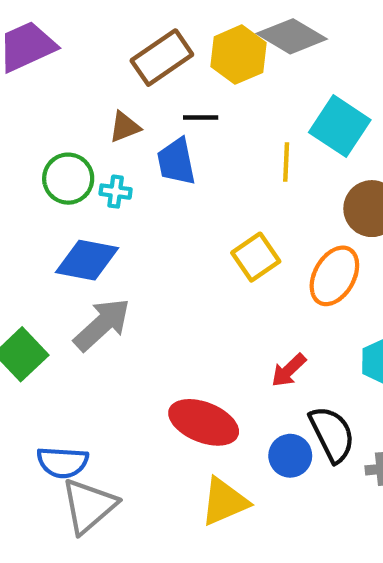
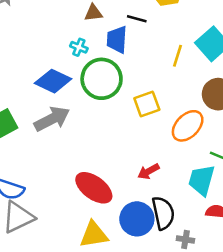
green circle: (68, 179) -> (102, 79), moved, size x1.4
blue circle: (290, 456) -> (137, 219), size x1.4

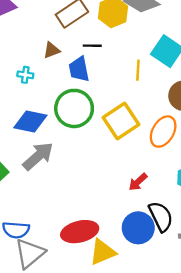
cyan cross: (79, 47) -> (25, 75), moved
yellow square: (147, 104) -> (121, 121), size x1.4
red ellipse: (94, 188) -> (80, 232), moved, turned -36

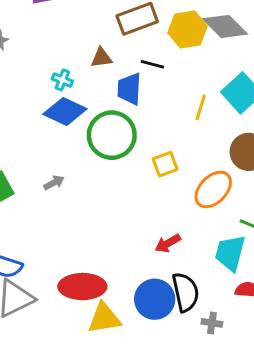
yellow square: (121, 121) -> (165, 164), size x0.6
blue diamond: (30, 122) -> (65, 112), moved
gray arrow: (38, 156) -> (54, 183), size x0.5

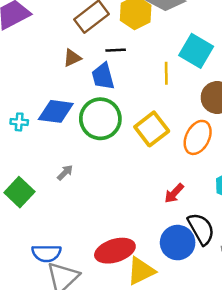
cyan cross: (62, 80) -> (19, 122), moved
yellow square: (165, 164) -> (152, 129), size x1.5

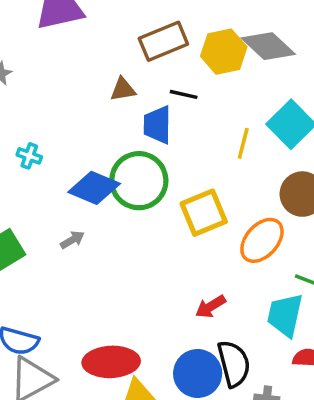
blue diamond: (56, 111) -> (94, 188), moved

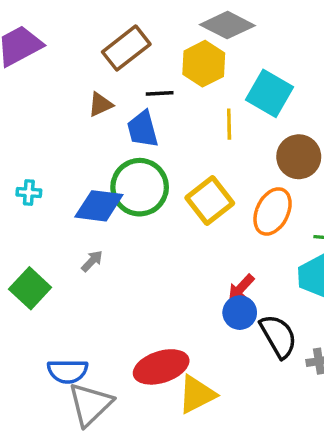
yellow hexagon: (224, 52) -> (204, 64), moved
blue circle: (198, 374) -> (240, 313), moved, size x0.7

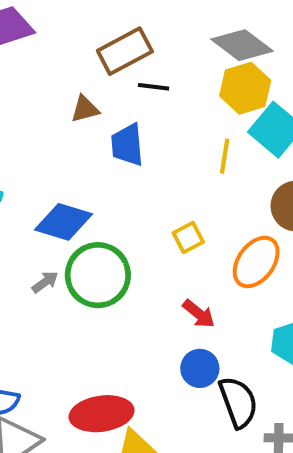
yellow hexagon: (204, 64) -> (245, 88), moved
black line: (160, 93) -> (154, 87), moved
green circle: (140, 187) -> (98, 275), moved
yellow square: (210, 200) -> (188, 237), size x0.6
red arrow: (241, 288) -> (199, 314), moved, turned -104

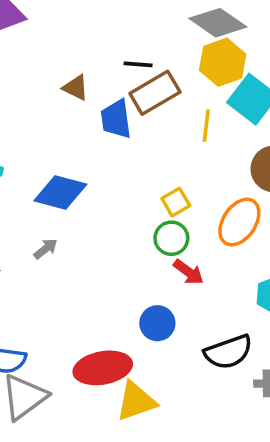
brown rectangle: (125, 51) -> (155, 93), moved
brown triangle: (85, 109) -> (76, 88), turned 44
green circle: (98, 275) -> (171, 238), moved, size x0.6
blue circle: (200, 368) -> (157, 323), moved
black semicircle: (238, 402) -> (228, 352), turned 93

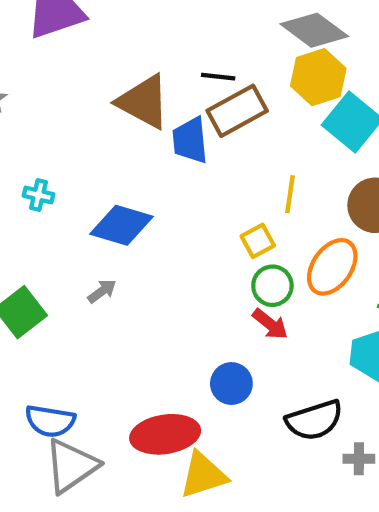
brown triangle: (76, 88) -> (143, 102), size x1.8
yellow line: (206, 126) -> (290, 194), moved
green circle: (171, 238) -> (272, 286), moved

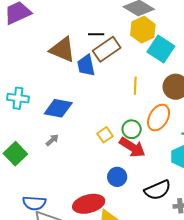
cyan cross: (38, 195) -> (18, 98), size x1.5
yellow square: (258, 241) -> (105, 135), moved
red arrow: (270, 324) -> (132, 147), size x1.5

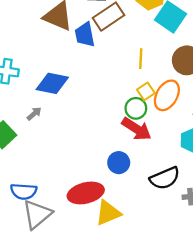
yellow square: (105, 135) -> (146, 91), moved
gray arrow: (52, 140) -> (34, 114), moved

